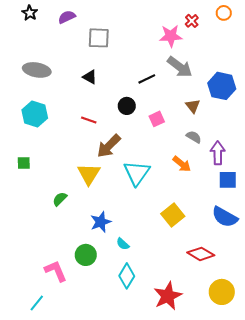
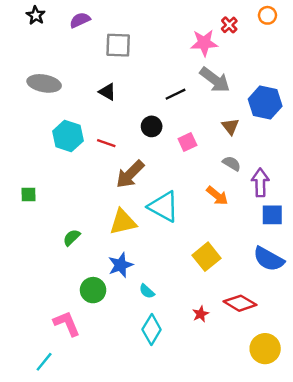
cyan hexagon: (35, 114) -> (68, 136), moved
cyan triangle: (137, 173) -> (164, 206), turned -36
yellow triangle: (89, 174) -> (123, 222), moved, turned 45
green circle: (86, 255) -> (93, 290), moved
red star: (168, 296) -> (201, 314), moved, size x0.5

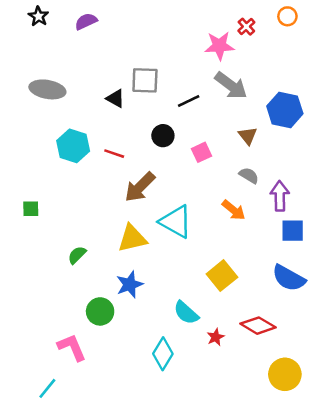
gray square: (118, 45) -> (145, 80), moved
cyan semicircle: (147, 291) -> (186, 313), moved, size x1.5

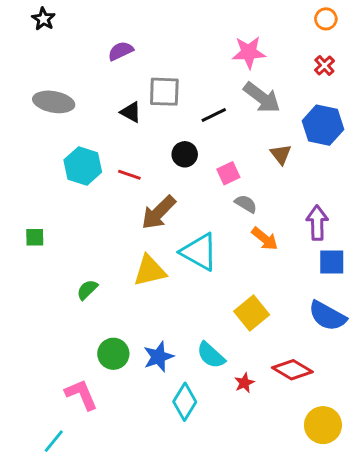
purple semicircle: (86, 21) -> (121, 51), moved
red cross: (246, 27) -> (324, 66), moved
gray semicircle: (249, 175) -> (246, 204), moved
blue star: (130, 285) -> (158, 357), moved

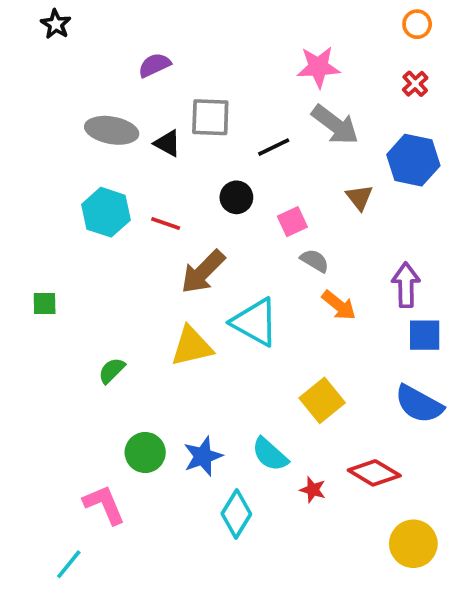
gray ellipse: (54, 102) -> (112, 130), moved
red star: (244, 383) -> (313, 490), turned -30

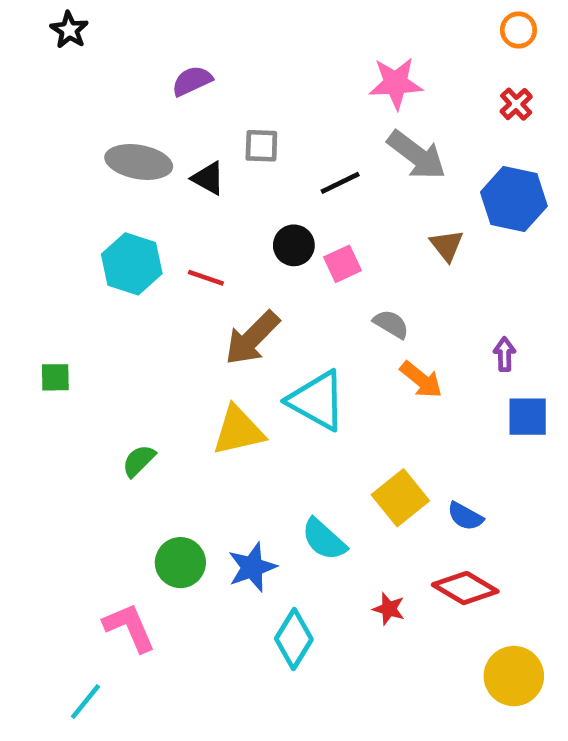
gray square: (210, 117) -> (261, 146), size x0.7
pink square: (292, 222) -> (342, 264), moved
purple arrow: (406, 285) -> (505, 354), size x0.6
blue semicircle: (419, 404) -> (465, 516), moved, size x0.6
cyan semicircle: (270, 454) -> (324, 539), moved

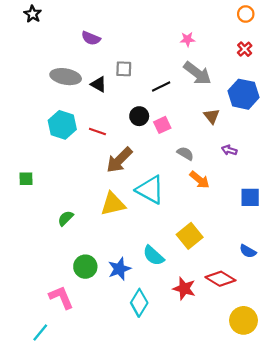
purple semicircle: (192, 81) -> (91, 38), turned -132
pink star: (396, 83) -> (187, 39), size x0.6
purple arrow: (505, 354) -> (229, 150), moved, turned -72
blue semicircle: (465, 516) -> (248, 251), moved
red star: (389, 609) -> (184, 289), size x1.5

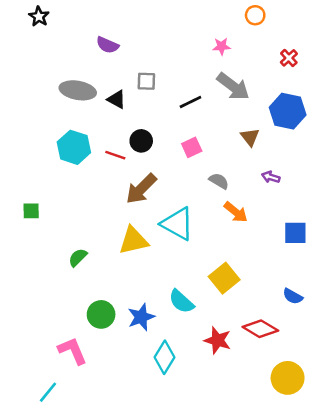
orange circle: (246, 14) -> (255, 15), moved
black circle: (139, 116) -> (141, 141), moved

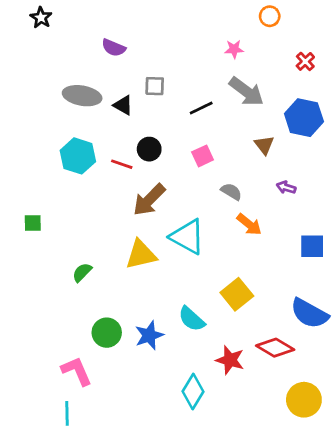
blue semicircle: (293, 296) -> (309, 313), size x1.8
cyan diamond: (165, 357) -> (193, 392), moved
cyan line: (48, 392) -> (67, 413), moved, turned -40

